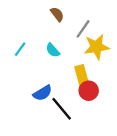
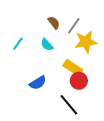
brown semicircle: (57, 14) -> (54, 23), moved
yellow rectangle: (82, 76) -> (73, 68), turned -42
black line: (62, 109) -> (69, 105), moved

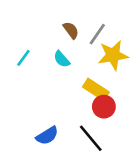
blue semicircle: (38, 83) -> (47, 136), moved

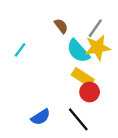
gray line: (97, 34) -> (95, 28), moved
cyan semicircle: (62, 59) -> (78, 51), moved, size x1.6

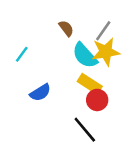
blue semicircle: (41, 117) -> (40, 93), moved

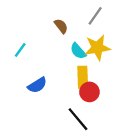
gray line: (103, 31) -> (95, 16), moved
cyan semicircle: (85, 55) -> (78, 51), size x0.7
yellow rectangle: (90, 84) -> (83, 77), turned 55

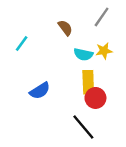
yellow star: (97, 48) -> (104, 51), size x0.6
cyan line: (20, 50) -> (22, 44), moved
cyan semicircle: (78, 51) -> (83, 54), turned -36

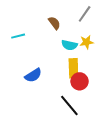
cyan line: (22, 44) -> (18, 36), turned 40

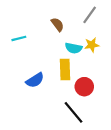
yellow rectangle: (73, 68) -> (65, 70), moved

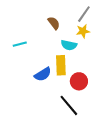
cyan line: (19, 38) -> (20, 44), moved
yellow star: (92, 45) -> (83, 31), moved
blue semicircle: (35, 80) -> (43, 74), moved

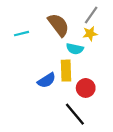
brown semicircle: (54, 23) -> (58, 25), size x1.6
cyan line: (20, 44) -> (22, 34), moved

